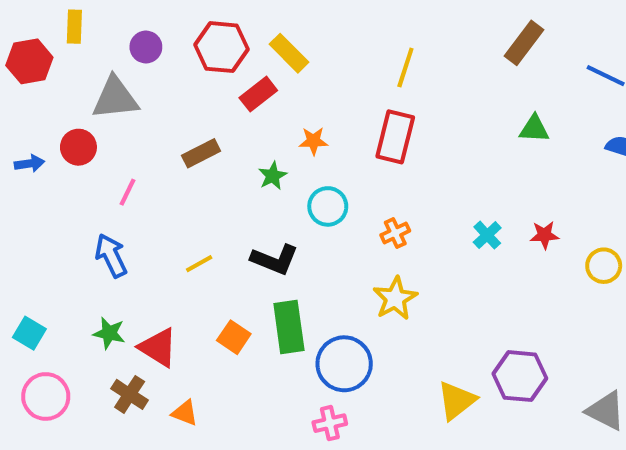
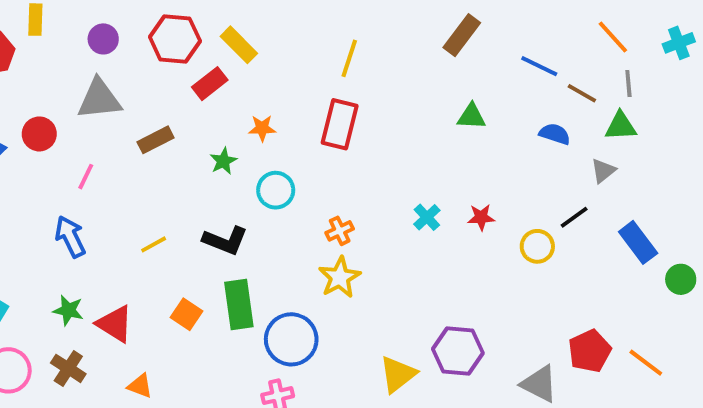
gray triangle: (115, 98) -> (99, 99), moved
orange cross: (395, 233) -> (340, 231), moved
brown cross: (130, 394) -> (68, 368), moved

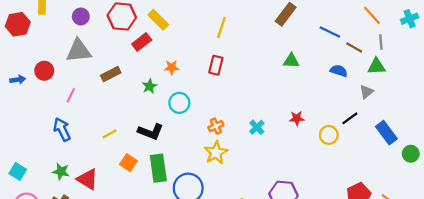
red rectangle: (340, 124) -> (216, 65), size x0.7
cyan cross: (427, 217) -> (257, 127), moved
orange square: (187, 314) -> (128, 163), moved

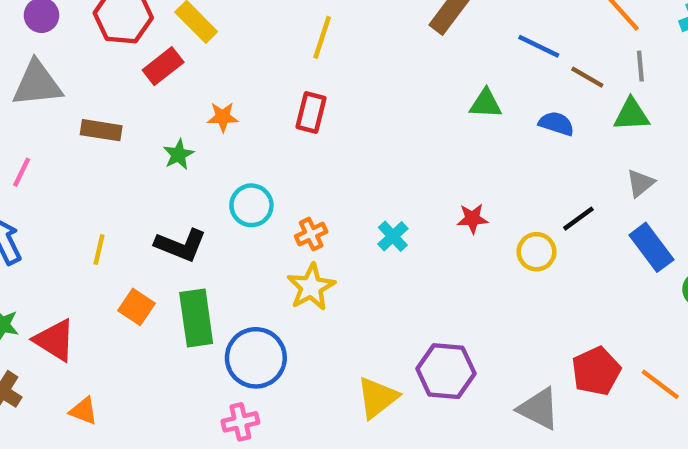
green triangle: (291, 61) -> (486, 104), moved
brown rectangle: (111, 74) -> (101, 130), turned 36
gray triangle: (366, 92) -> (640, 183), moved
cyan circle: (179, 103) -> (251, 205), moved
yellow line: (110, 134) -> (99, 250), turned -48

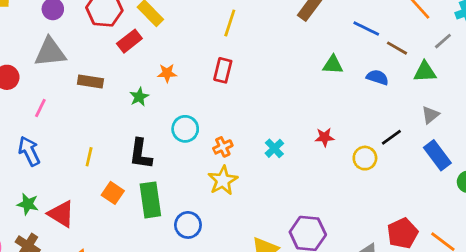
gray line: (640, 66) -> (443, 41), moved, turned 54
black L-shape: (181, 245) -> (141, 154), turned 76
blue circle: (256, 358) -> (188, 225), size x0.7

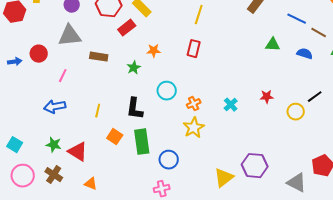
blue arrow: (29, 151) -> (55, 107), turned -75

